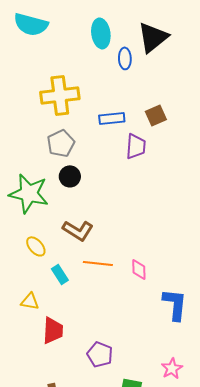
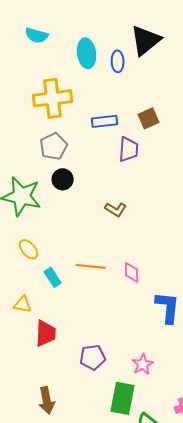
cyan semicircle: (31, 24) -> (37, 35), moved, size x0.7
cyan ellipse: (101, 33) -> (87, 53), moved
brown L-shape: (78, 230) -> (116, 209), moved, size x0.7
purple pentagon: (100, 354) -> (93, 357), turned -30
pink star: (172, 368) -> (143, 364), moved

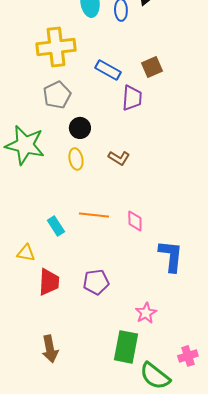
blue rectangle: (105, 121) -> (108, 70), turned 35
black circle: (63, 179) -> (80, 128), moved
yellow ellipse: (29, 249) -> (76, 159), moved, turned 30
purple pentagon: (93, 357) -> (96, 282), moved

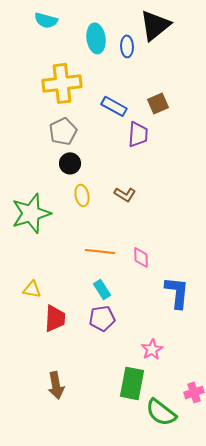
black circle: (80, 128) -> (70, 163), moved
green star: (25, 145) -> (31, 213), moved, turned -30
cyan rectangle: (56, 226) -> (102, 289), moved

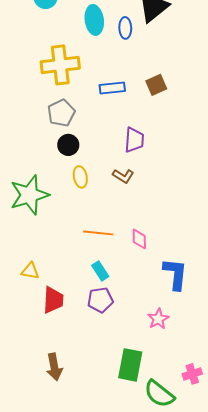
blue rectangle: (114, 106) -> (112, 88), turned -35
purple trapezoid: (138, 134) -> (134, 140), moved
pink star: (152, 349) -> (158, 319), moved

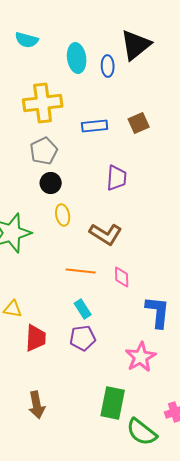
brown L-shape: (123, 176) -> (106, 234), moved, size x1.5
pink star: (158, 319) -> (141, 357), size x1.4

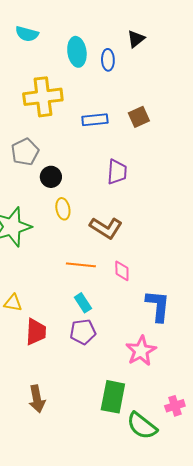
black triangle: (136, 45) -> (136, 39), size x0.6
gray pentagon: (44, 151) -> (25, 152), moved

